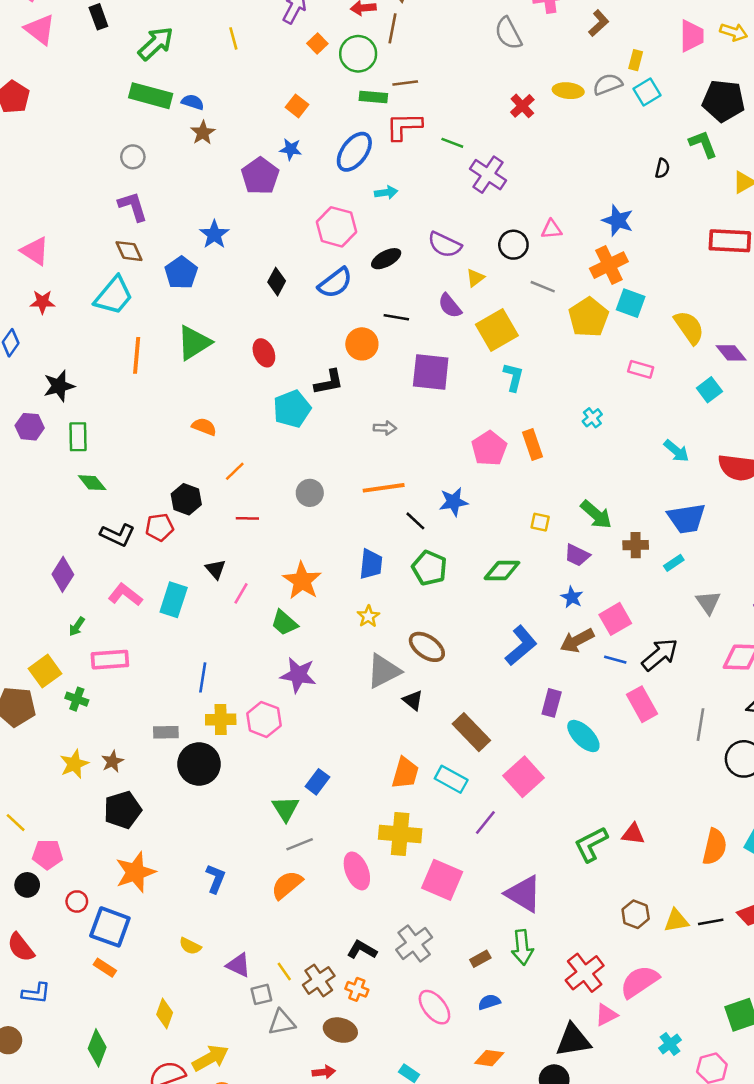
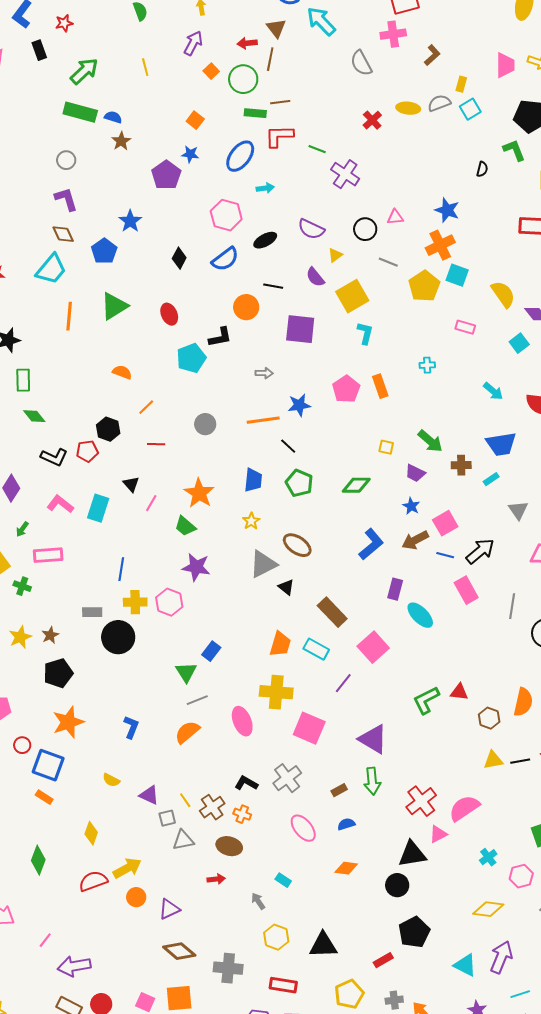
cyan cross: (592, 418) -> (427, 365), turned 35
blue star: (454, 502) -> (299, 405), moved
brown hexagon: (636, 914) -> (489, 718), moved

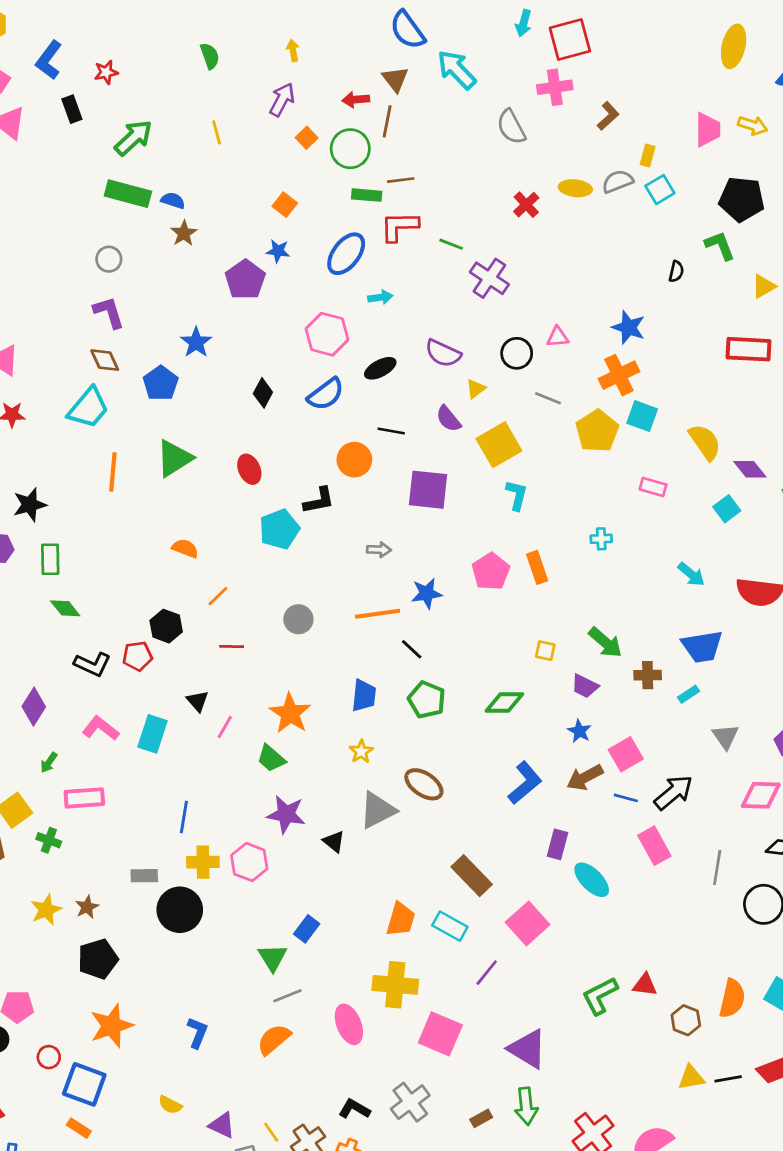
black triangle: (286, 587) -> (334, 842), moved

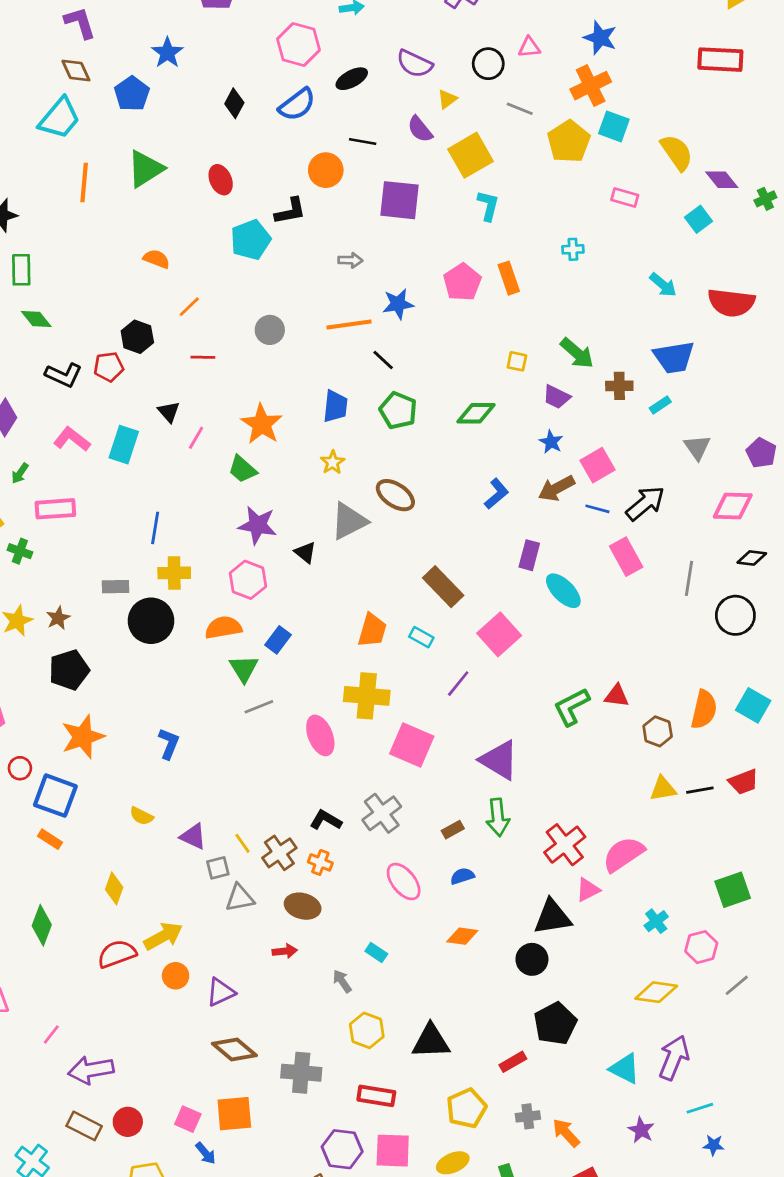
blue L-shape: (525, 783) -> (496, 494), size x0.7
pink hexagon: (249, 862) -> (248, 580), moved
cyan rectangle: (450, 926) -> (421, 637), size x0.7
orange semicircle: (274, 1039) -> (223, 628), moved, turned 30

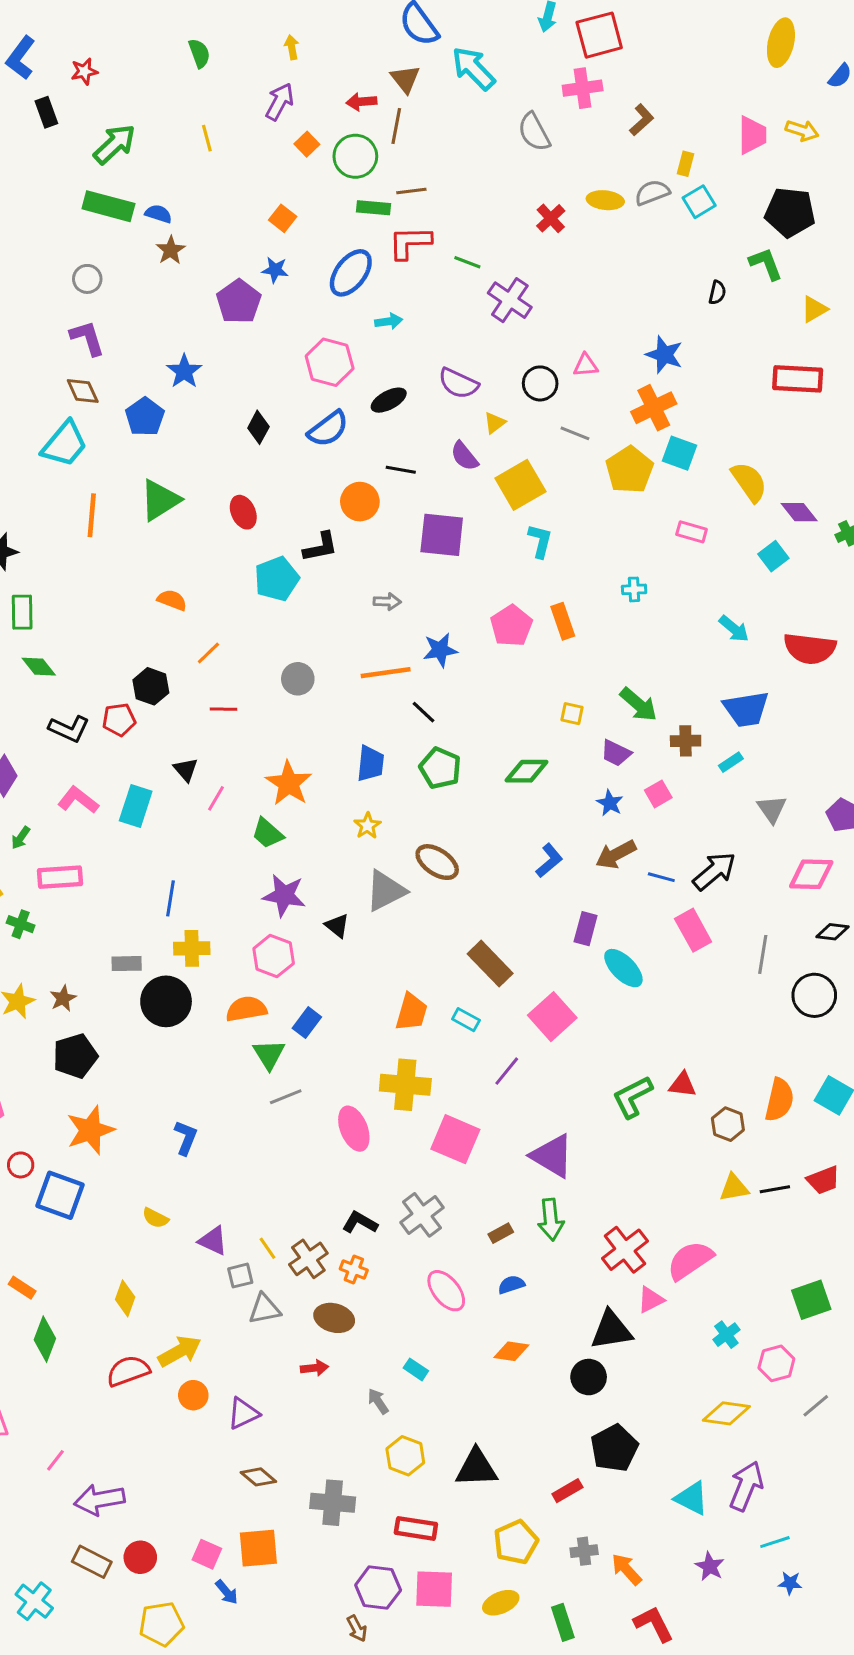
pink square: (597, 465) -> (658, 794), moved, size x0.7
orange rectangle: (50, 839) -> (22, 1288), moved
brown diamond: (234, 1049) -> (258, 1477), size x0.7

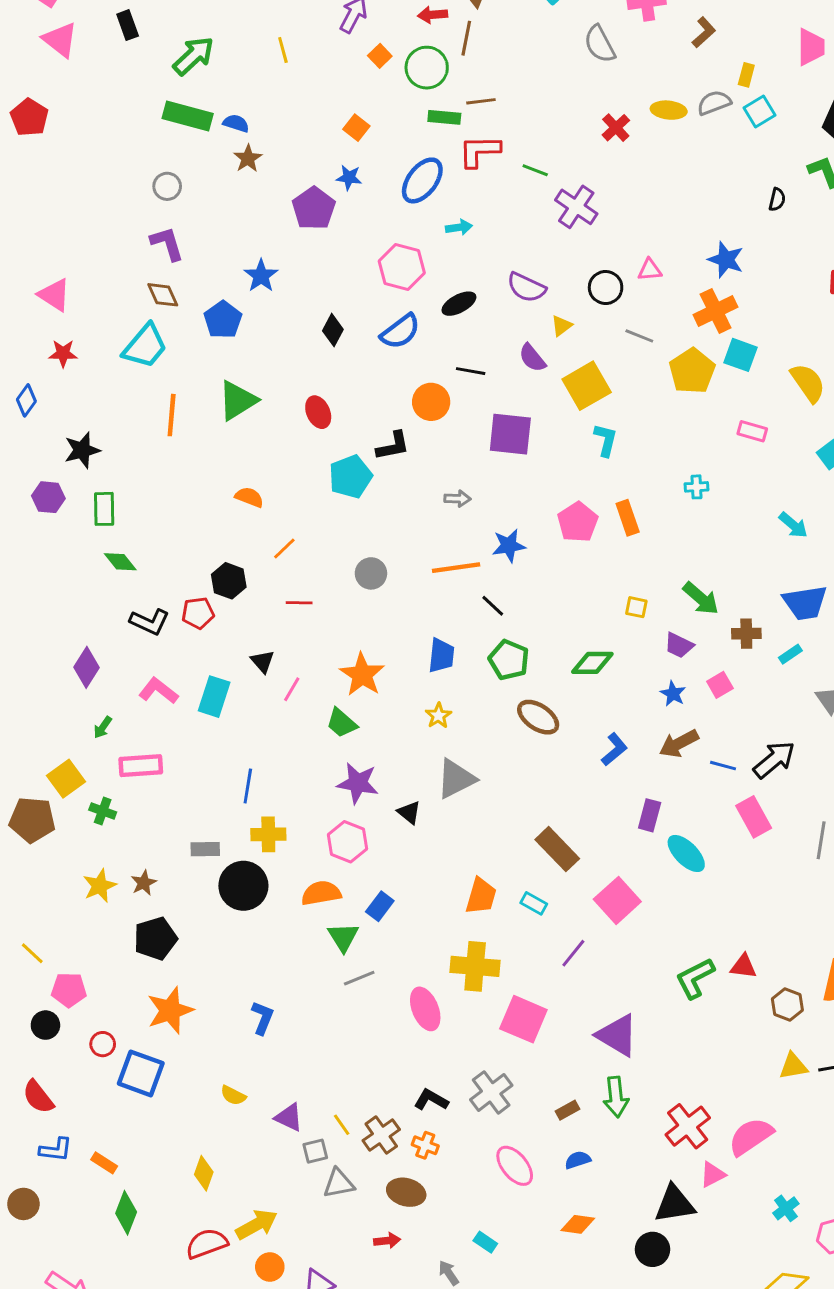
brown ellipse: (437, 862) -> (538, 717), moved

